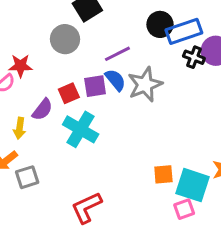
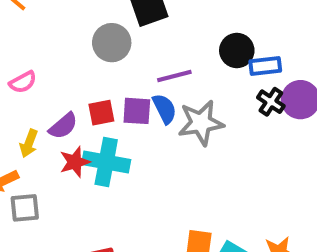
blue rectangle: (184, 31) -> (265, 66), size x0.7
red star: (20, 66) -> (75, 162), moved, turned -30
cyan cross: (81, 129) -> (106, 162), turned -32

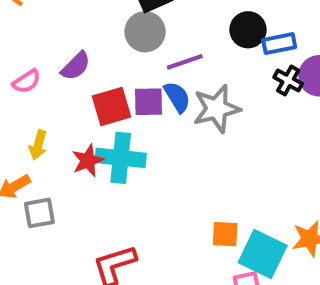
gray circle: (112, 43) -> (145, 32), moved
red square: (101, 113) -> (111, 107), size x1.4
purple semicircle: (63, 126) -> (76, 66), moved

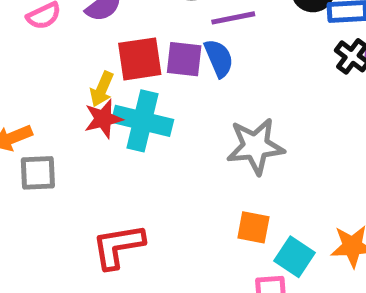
gray star: (217, 109) -> (255, 146), moved
yellow arrow: (38, 145) -> (102, 89), moved
cyan square: (263, 254) -> (294, 257), size x0.7

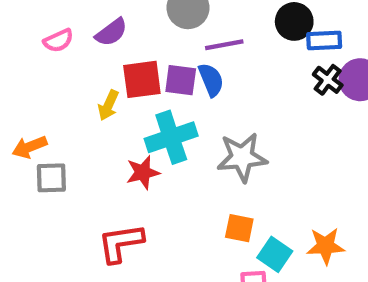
red star: (103, 119) -> (143, 172), moved
cyan cross: (142, 121) -> (171, 137), moved, turned -33

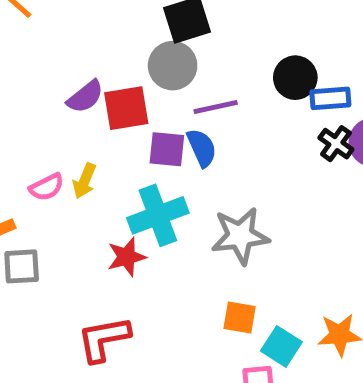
pink semicircle: (58, 41) -> (47, 187), moved
red square: (142, 79) -> (126, 108), moved

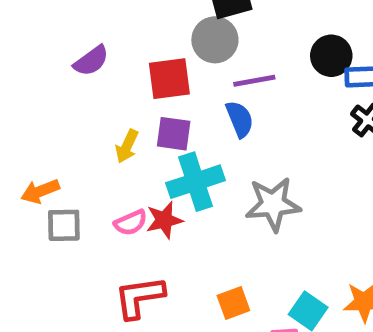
purple semicircle: (85, 97) -> (91, 61), moved
purple square: (167, 149) -> (174, 134), moved
pink semicircle: (47, 187) -> (131, 223), moved
orange square: (240, 318) -> (233, 303), moved, turned -32

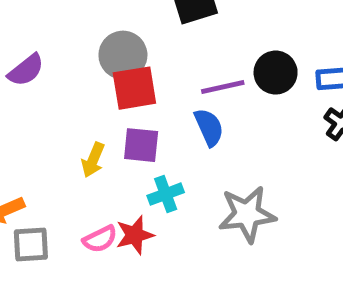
gray circle: (215, 40) -> (123, 55), moved
black circle: (331, 56) -> (276, 73), moved
purple semicircle: (91, 61) -> (26, 70), moved
cyan cross: (196, 182) -> (166, 194), size x0.6

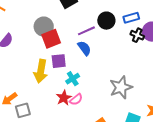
yellow arrow: (93, 160) -> (41, 71), size x1.6
gray star: (247, 214) -> (121, 87), moved
pink semicircle: (100, 239) -> (76, 99), moved

